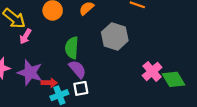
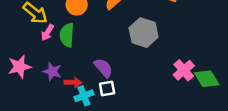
green semicircle: (72, 48) -> (67, 35), moved
purple star: (30, 73) -> (52, 71), size x0.7

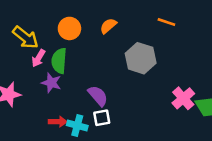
purple star: (52, 71) -> (51, 83), moved
red arrow: (73, 82) -> (58, 122), moved
cyan cross: (84, 96) -> (77, 125), turned 36

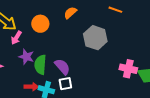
orange circle: (69, 28) -> (40, 24), moved
green semicircle: (59, 61) -> (40, 65), moved
pink cross: (183, 98) -> (128, 69), turned -36

